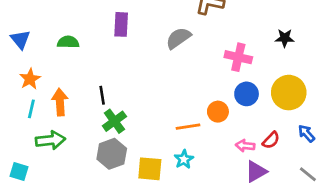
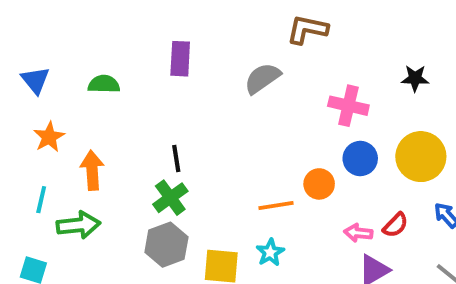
black line: (102, 95) -> (176, 159), moved
cyan line: (31, 109) -> (41, 200), moved

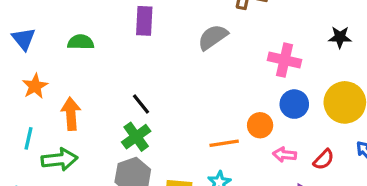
black line: (176, 159) -> (141, 104), turned -30
pink arrow: (358, 233) -> (284, 155), moved

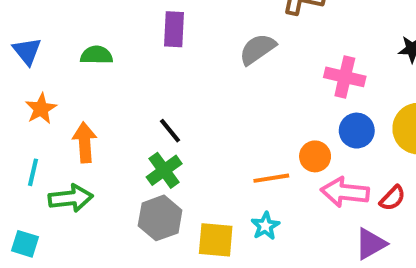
pink arrow: (284, 155) -> (345, 192), size x1.6

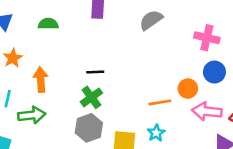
black line: (170, 131) -> (95, 72), turned -54

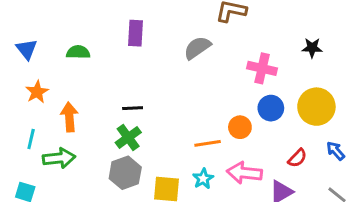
pink arrow: (207, 111) -> (244, 173), moved

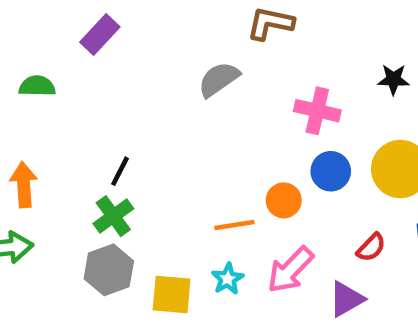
purple rectangle: (136, 33) -> (100, 35), moved, turned 40
black line: (133, 108) -> (120, 171), turned -60
pink arrow: (244, 173) -> (290, 270), turned -52

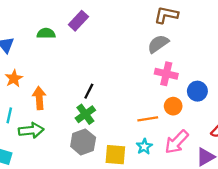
gray semicircle: (219, 79) -> (158, 44), moved
green semicircle: (37, 86) -> (46, 33), moved
pink cross: (317, 111) -> (166, 74), moved

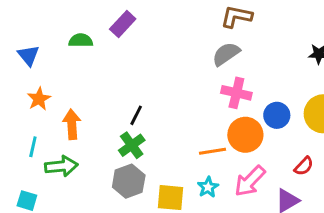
orange circle: (173, 106) -> (245, 135), size x1.5

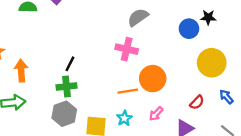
pink cross: (236, 93) -> (127, 49), moved
blue circle: (277, 115) -> (189, 29), moved
green cross: (132, 145) -> (67, 87), turned 30
pink arrow: (250, 181) -> (156, 114), size x0.6

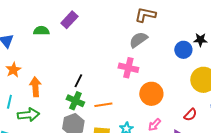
green cross: (67, 87) -> (75, 101), turned 30
orange line: (128, 91) -> (103, 105), moved

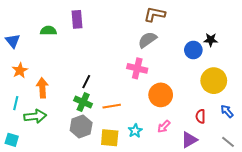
purple rectangle: (69, 20) -> (77, 19), turned -48
red semicircle: (190, 115) -> (200, 116), turned 136

